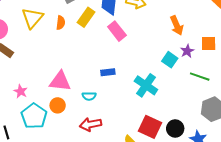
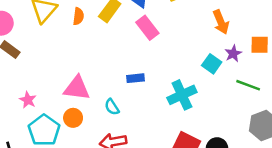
cyan cross: (146, 85) -> (182, 95), turned 30
cyan semicircle: (89, 96) -> (112, 107), turned 56

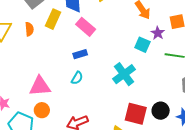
blue rectangle: (135, 78) -> (80, 54), moved
cyan semicircle: (112, 107) -> (77, 78), moved, turned -104

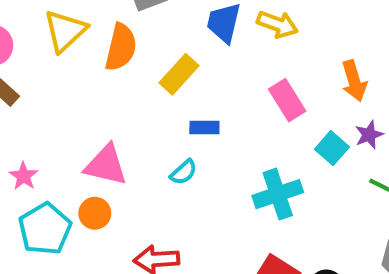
yellow rectangle: (53, 19) -> (179, 74), moved
pink rectangle: (86, 27) -> (287, 100), moved
orange semicircle: (29, 29) -> (121, 47), size x1.6

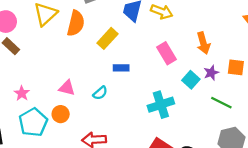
pink triangle: (106, 165) -> (67, 88), size x0.7
cyan semicircle: (184, 172) -> (100, 93), moved

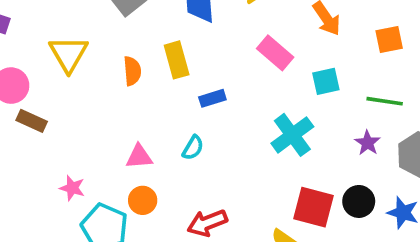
orange semicircle: (76, 23) -> (132, 71), moved, size x0.7
yellow rectangle: (108, 38) -> (177, 60), turned -40
purple star: (211, 73) -> (367, 143), moved
cyan square: (191, 80) -> (326, 81), turned -36

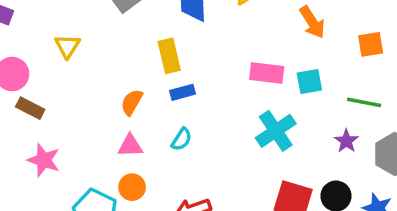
pink rectangle: (275, 53) -> (267, 73), moved, turned -36
yellow triangle: (69, 54) -> (67, 46), size x0.7
orange semicircle: (132, 71) -> (132, 102), moved, turned -148
blue rectangle: (212, 98) -> (182, 92), moved
pink star: (72, 188) -> (44, 160), moved, size x1.4

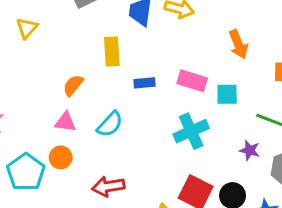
blue rectangle: (182, 92) -> (144, 83), moved
cyan semicircle: (181, 139) -> (110, 124), size x1.4
purple star: (346, 141) -> (250, 150), turned -30

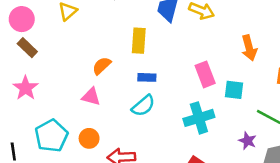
pink rectangle: (192, 81) -> (205, 74), turned 45
blue rectangle: (144, 83) -> (147, 77), moved
cyan semicircle: (110, 124) -> (143, 106), moved
orange circle: (61, 157) -> (89, 138), moved

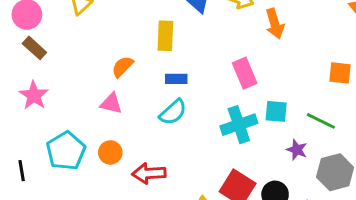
orange arrow: (249, 48) -> (275, 24), moved
cyan square: (234, 90) -> (276, 111), moved

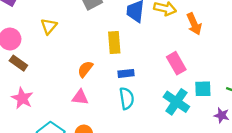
cyan semicircle: (173, 112) -> (127, 98), turned -50
cyan cross: (239, 125) -> (176, 102), turned -30

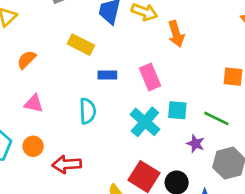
yellow rectangle: (114, 43) -> (81, 45), turned -65
orange semicircle: (85, 69) -> (27, 60), moved
blue rectangle: (126, 73) -> (107, 75), moved

